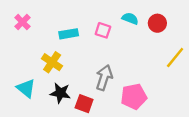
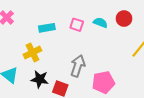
cyan semicircle: (130, 18) -> (100, 23), moved
yellow cross: (52, 62) -> (32, 52), turned 30

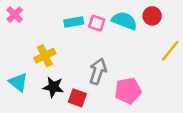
cyan semicircle: (100, 23) -> (124, 21), size x1.5
cyan rectangle: (47, 28) -> (74, 22), moved

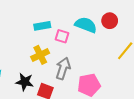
pink square: (97, 23) -> (62, 36), moved
yellow cross: (45, 56) -> (40, 55), moved

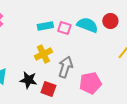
pink square: (62, 36) -> (64, 28), moved

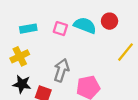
cyan rectangle: (45, 26) -> (28, 29), moved
yellow cross: (43, 54) -> (20, 56), moved

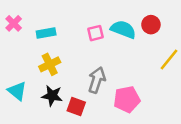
cyan rectangle: (28, 29) -> (46, 33), moved
pink square: (60, 29) -> (96, 33), turned -32

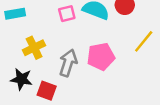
yellow cross: (50, 64) -> (34, 48), moved
pink pentagon: (127, 99) -> (101, 57), moved

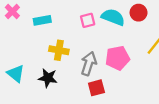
yellow cross: (34, 48) -> (59, 50), turned 36
red square: (47, 91) -> (96, 88), moved, turned -35

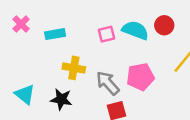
gray arrow: (89, 64) -> (108, 83), turned -60

